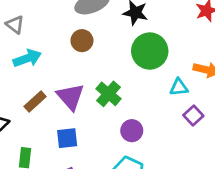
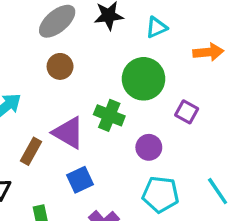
green circle: (150, 51) -> (144, 79), moved
cyan triangle: (179, 87) -> (156, 27), moved
purple square: (193, 116) -> (187, 112), moved

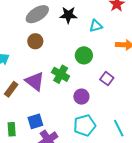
green circle: (144, 79) -> (84, 55), size x0.7
blue square: (80, 180) -> (35, 121), moved
cyan pentagon: (161, 194) -> (85, 125), turned -30

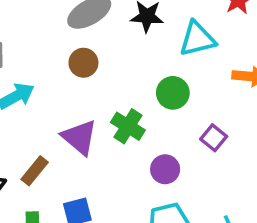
cyan triangle: (96, 26) -> (197, 39), size x1.5
brown rectangle: (11, 89) -> (35, 171), moved

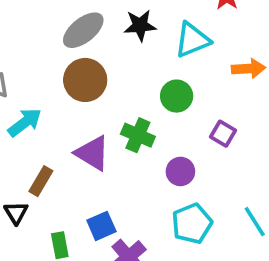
brown circle: (83, 63) -> (85, 80), size x1.5
brown rectangle: (35, 171) -> (41, 181), moved

